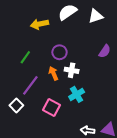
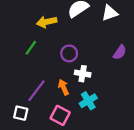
green line: (25, 57) -> (31, 48), moved
orange arrow: (53, 73) -> (63, 87), moved
white square: (16, 105) -> (21, 113), turned -32

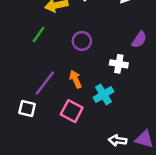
white cross: (83, 74) -> (119, 64), moved

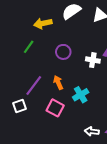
white cross: (119, 64) -> (93, 60), moved
white square: (27, 108) -> (19, 106), turned -32

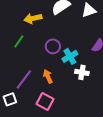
white cross: (93, 60) -> (82, 72), moved
cyan cross: (81, 95) -> (70, 56), moved

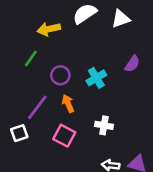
purple circle: (53, 46) -> (60, 75), moved
white cross: (82, 72) -> (104, 125), moved

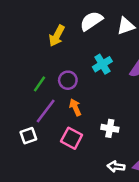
yellow arrow: (49, 29) -> (57, 36), turned -50
green line: (31, 59) -> (39, 84), moved
cyan cross: (96, 78) -> (102, 64), moved

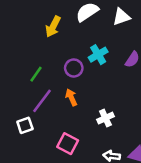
purple circle: (68, 80) -> (74, 68), moved
white cross: (110, 128) -> (105, 118), turned -35
pink square: (72, 138) -> (68, 144), moved

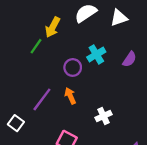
green line: (36, 74) -> (36, 46), moved
white square: (25, 125) -> (16, 123), moved, turned -35

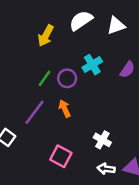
green line: (36, 46) -> (44, 78), moved
white cross: (103, 116) -> (102, 140), moved, turned -35

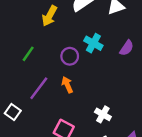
cyan cross: (92, 65) -> (93, 43), turned -30
green line: (44, 78) -> (28, 54), moved

